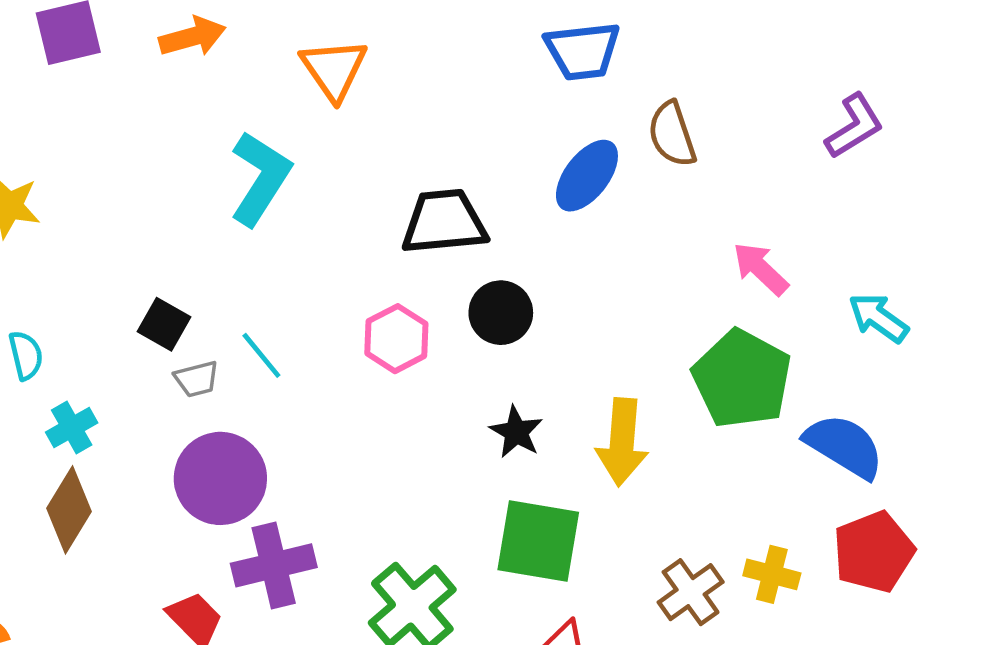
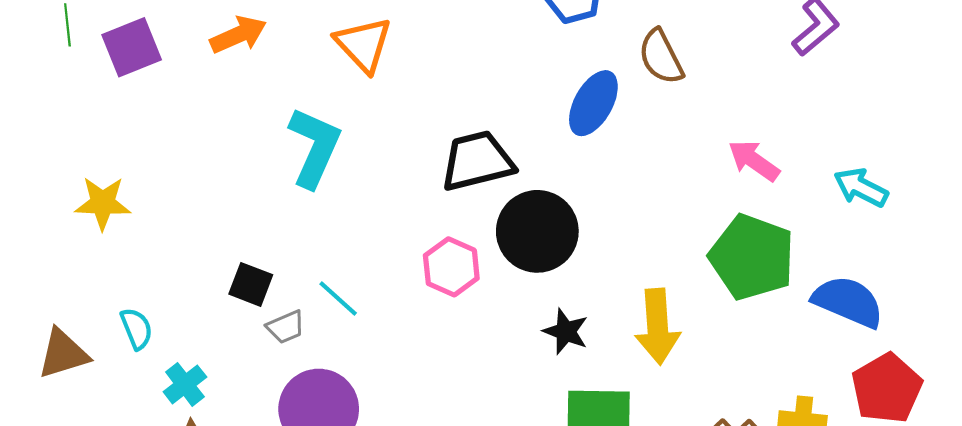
black circle: (501, 313) -> (537, 231), size x1.5

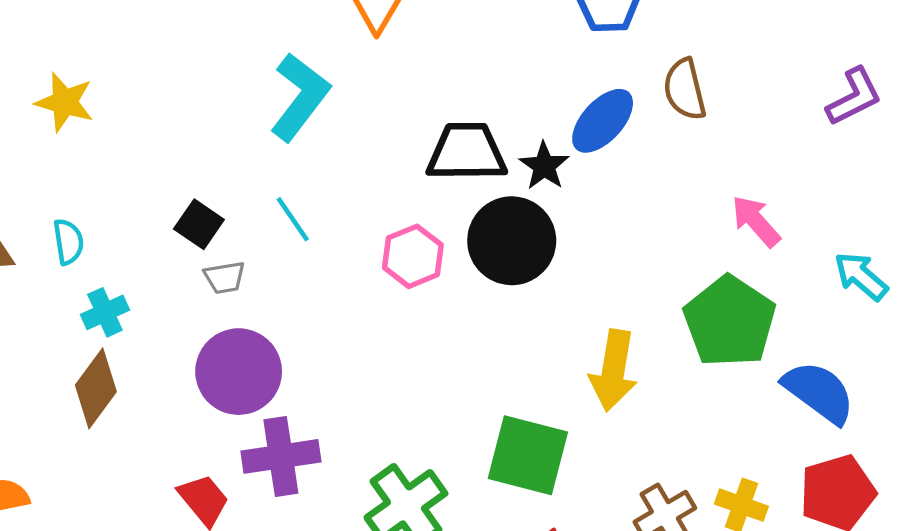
cyan line: (338, 299) -> (293, 219), moved
black star: (566, 331) -> (544, 166), moved

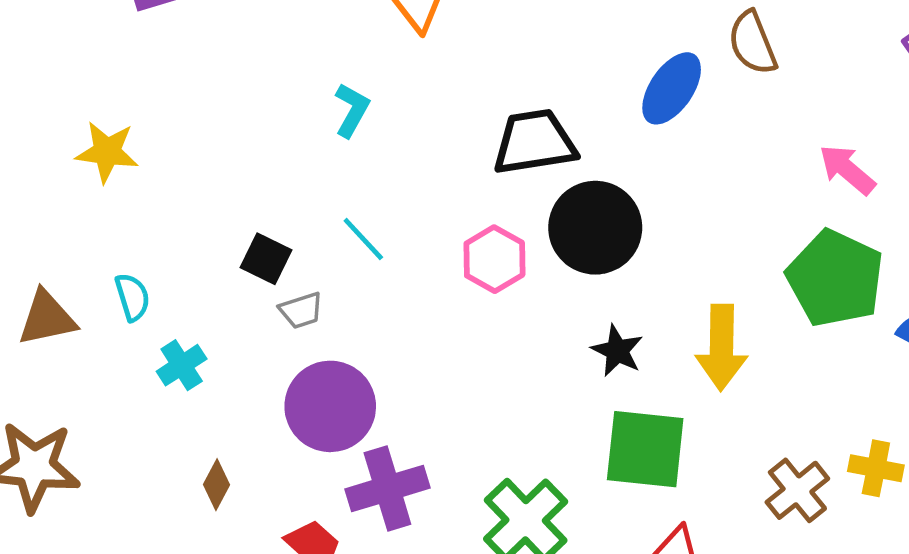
cyan L-shape: (300, 97) -> (352, 110), size x0.6
black star: (544, 166) -> (617, 351), moved
brown diamond: (96, 388) -> (216, 485), moved, size x0.6

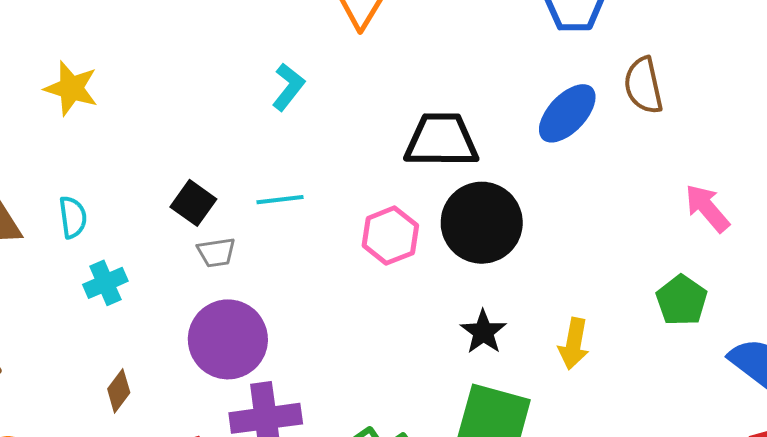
cyan line: (363, 239) -> (280, 200), turned -63
green pentagon: (835, 278) -> (682, 300), size x0.6
yellow arrow: (722, 347) -> (574, 344), size x0.7

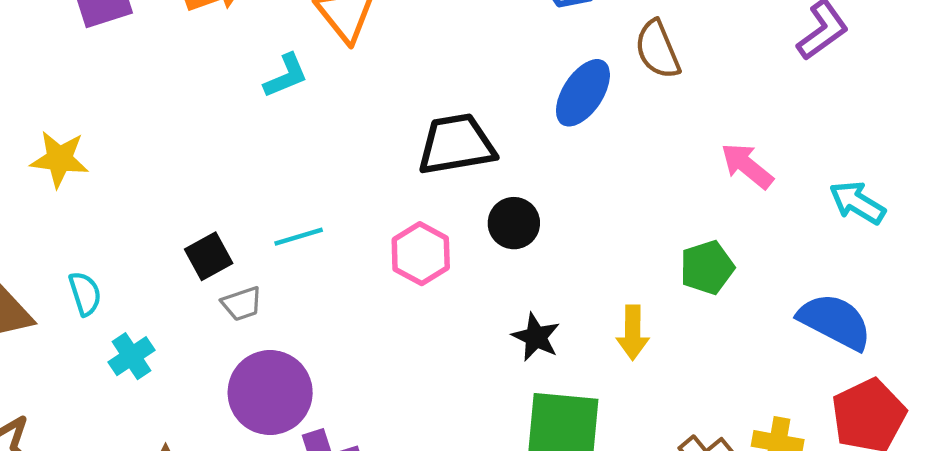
cyan L-shape: (288, 87) -> (286, 76), moved, turned 39
black square: (193, 203) -> (209, 256), turned 36
black circle: (482, 223) -> (514, 223), size x0.6
green pentagon: (682, 300) -> (707, 268), moved, turned 30

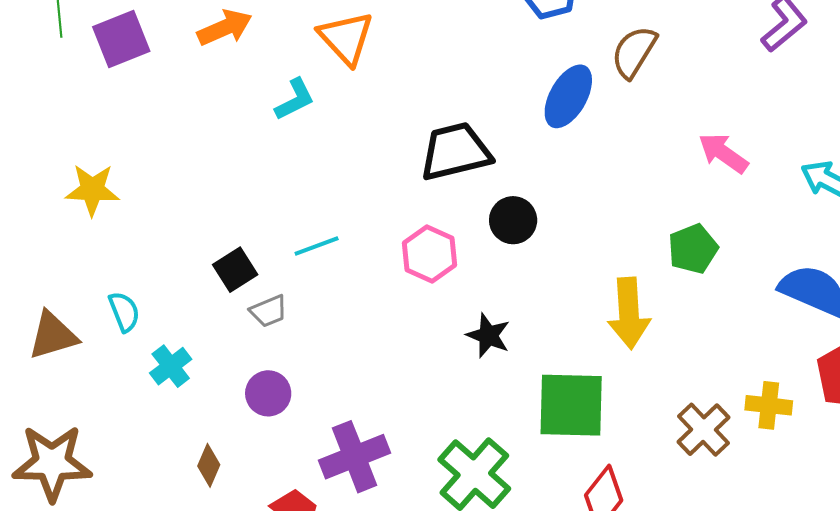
brown semicircle: (658, 49) -> (634, 52), turned 58
yellow arrow: (633, 333) -> (629, 313), size x1.4
black star: (536, 337) -> (488, 336), moved
purple circle: (270, 393) -> (268, 393), moved, size x0.6

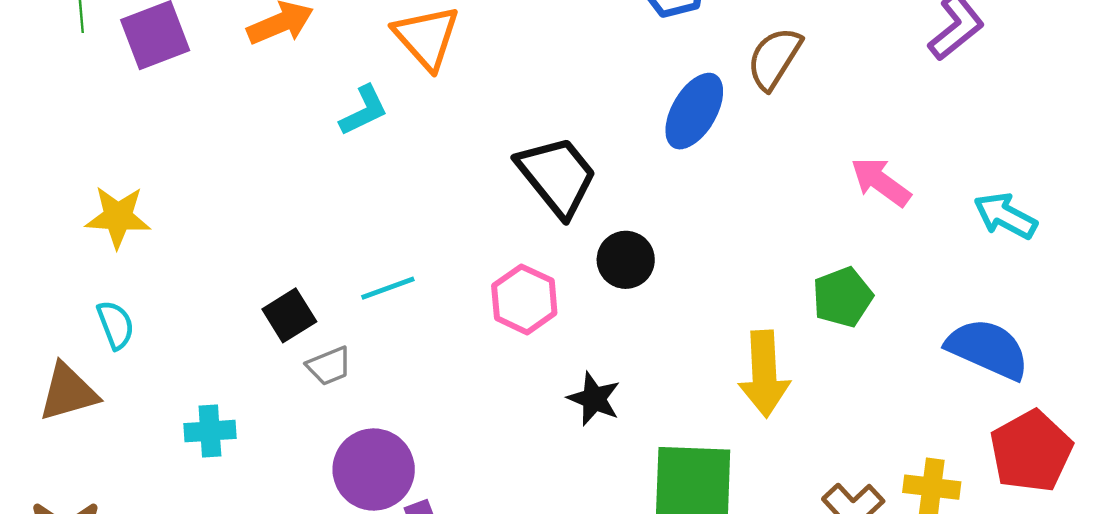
black trapezoid: (455, 152) -> (557, 176), turned 64
cyan semicircle: (124, 312) -> (116, 325), moved
cyan cross: (171, 366) -> (210, 431), turned 33
purple circle: (268, 393) -> (374, 470), moved, size x1.5

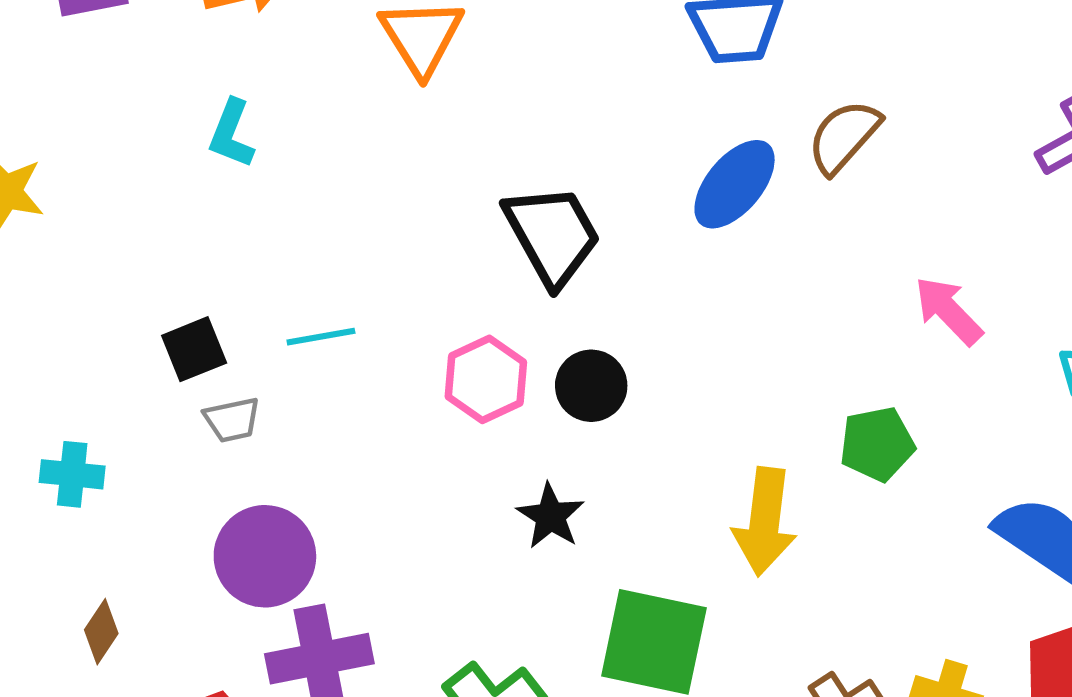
cyan L-shape: (364, 111) -> (231, 134), moved, turned 128
black circle: (626, 260) -> (591, 386), moved

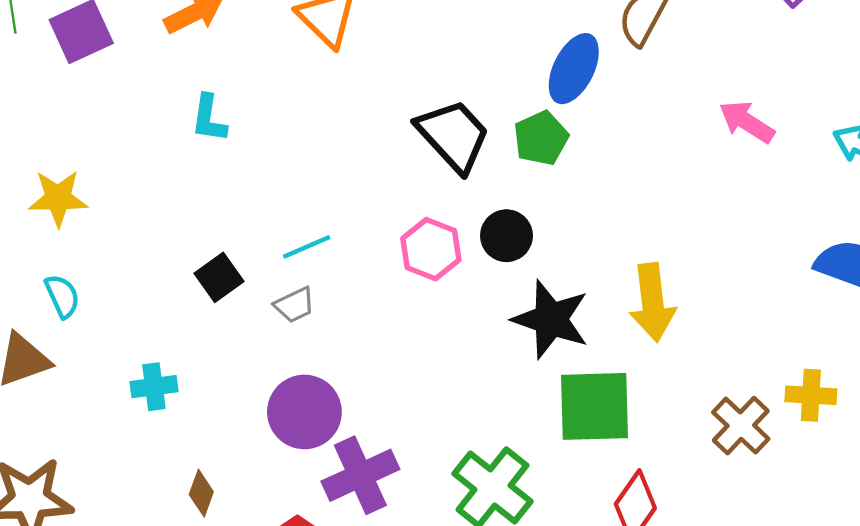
gray trapezoid: (232, 420) -> (295, 305), moved
green pentagon: (877, 444) -> (541, 138), moved
black star: (550, 516) -> (551, 319), moved, size x1.6

